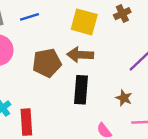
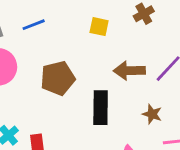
yellow square: (84, 22) -> (99, 27), size x0.6
brown arrow: (80, 55) -> (129, 71), moved

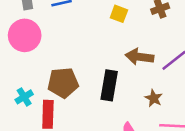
brown pentagon: (58, 78) -> (63, 83), moved

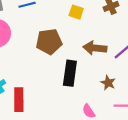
brown pentagon: (63, 83) -> (49, 42), moved

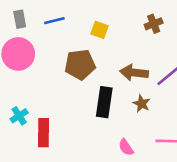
yellow square: (76, 12) -> (99, 30), moved
brown star: (108, 83) -> (142, 104), moved

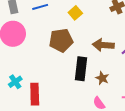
yellow square: (99, 30) -> (75, 13), turned 32
brown star: (142, 104) -> (102, 78), moved

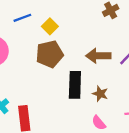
yellow square: (75, 13) -> (50, 26), moved

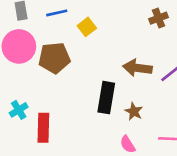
brown pentagon: (50, 54) -> (54, 58), moved

